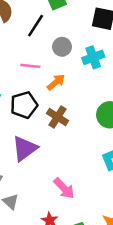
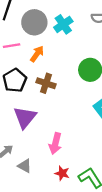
gray circle: (62, 47) -> (34, 22), size x1.5
pink arrow: (64, 188) -> (55, 143), moved, turned 72

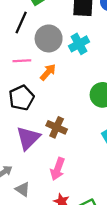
brown cross: (46, 83) -> (57, 127), moved

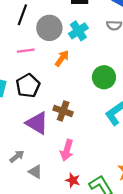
orange arrow: (48, 72) -> (62, 58), moved
purple triangle: (28, 138) -> (37, 123), turned -40

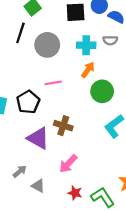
cyan cross: (78, 31) -> (86, 45), moved, turned 36
pink line: (26, 51) -> (53, 83), moved
orange arrow: (62, 58) -> (88, 70), moved
pink arrow: (67, 150) -> (68, 164), turned 30

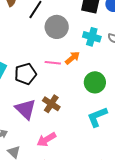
orange arrow: (88, 70) -> (72, 58), moved

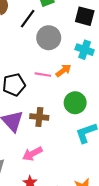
green circle: (95, 82) -> (75, 103), moved
brown cross: (51, 104) -> (39, 117), turned -30

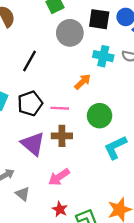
black line: (28, 19) -> (30, 61), moved
gray circle: (49, 38) -> (70, 33), moved
pink line: (43, 75) -> (60, 108), moved

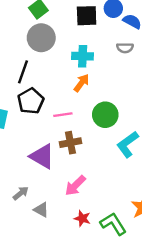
gray circle: (70, 33) -> (41, 38), moved
cyan cross: (103, 56) -> (83, 56), moved
black pentagon: (30, 103) -> (31, 101), moved

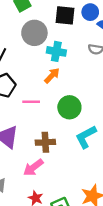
gray circle: (41, 38) -> (34, 33), moved
brown cross: (70, 143) -> (45, 142), moved

